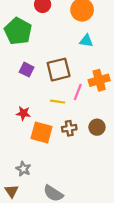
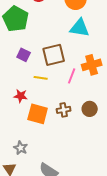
cyan triangle: (86, 41) -> (80, 28), size x1.5
yellow line: (58, 102) -> (41, 78), moved

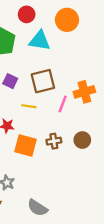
cyan triangle: (80, 28) -> (40, 41), moved

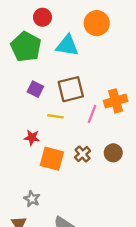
red circle: (27, 14) -> (42, 17), moved
brown cross: (54, 141) -> (83, 154), turned -32

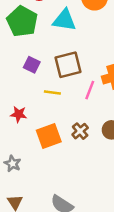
red star: (32, 138) -> (19, 114), moved
orange square: (52, 159) -> (49, 136), turned -35
gray star: (32, 199) -> (13, 164), moved

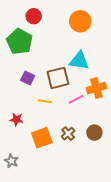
cyan triangle: (64, 20) -> (79, 61), moved
pink line: (90, 90) -> (76, 99), turned 42

